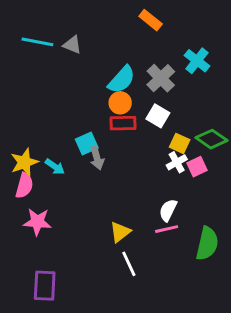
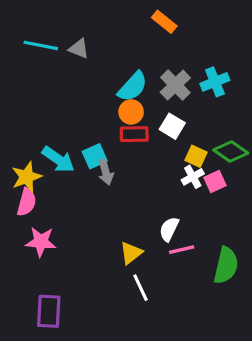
cyan cross: (197, 61) -> (215, 82), moved, turned 30
cyan arrow: (55, 167) -> (58, 159), moved, size x1.5
white semicircle: (168, 210) -> (169, 229), moved

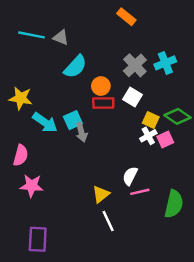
cyan semicircle: (133, 87) -> (75, 67), moved
yellow star: (27, 177) -> (21, 98), moved, turned 30

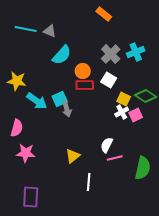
yellow triangle: (101, 194) -> (73, 156), moved
white line: (108, 221) -> (89, 182), turned 30

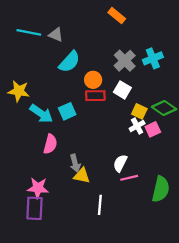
gray arrow: (67, 109) -> (75, 163), moved
pink semicircle: (17, 128) -> (50, 144), moved
pink star: (26, 153) -> (38, 188), moved
yellow triangle: (73, 156) -> (82, 176), turned 49
purple rectangle: (31, 197) -> (34, 208), moved

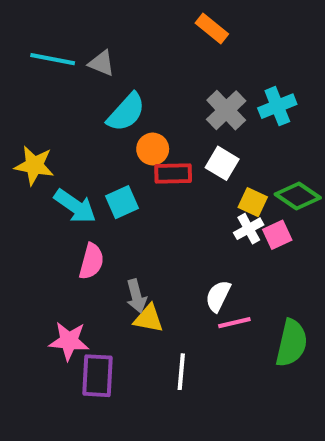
orange circle: (93, 80) -> (153, 149), moved
purple rectangle: (34, 208) -> (98, 376), moved

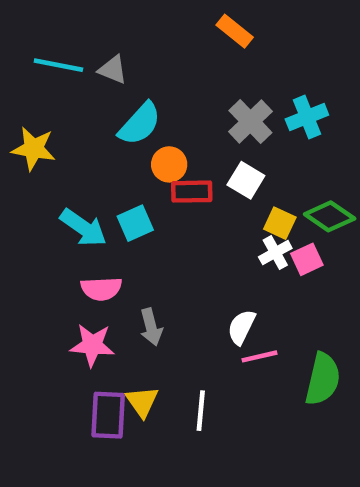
yellow star: (34, 165) -> (34, 149), moved
pink semicircle: (91, 261) -> (101, 289), turned 72
yellow triangle: (149, 319) -> (142, 402), moved, turned 44
pink star: (69, 341) -> (92, 345), moved

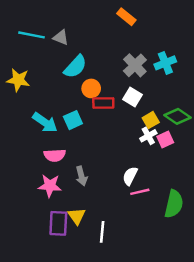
yellow square: (280, 223) -> (151, 120), turned 35
white line: (201, 411) -> (102, 232), moved

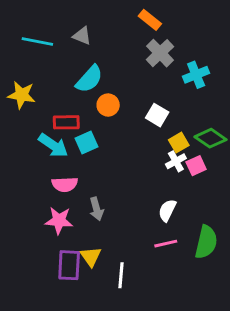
gray triangle: (61, 37) -> (82, 36), moved
gray cross: (135, 65) -> (160, 53), moved
red rectangle: (103, 103) -> (66, 122), moved
white semicircle: (130, 176) -> (167, 210), moved
pink line: (140, 192) -> (166, 244), moved

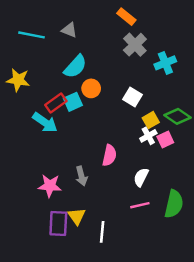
red rectangle: (66, 122) -> (56, 103), turned -35
cyan square: (86, 143) -> (73, 102), moved
pink semicircle: (65, 184) -> (109, 155), moved, turned -75

